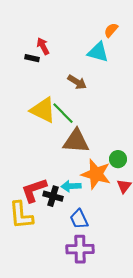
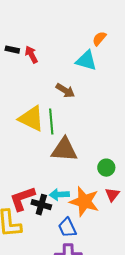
black rectangle: (32, 58) -> (12, 50), moved
green line: (63, 113) -> (51, 122), turned 40
orange star: (96, 174) -> (84, 202), moved

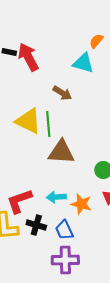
red arrow: (31, 55) -> (28, 57), size x1.6
orange star: (84, 202) -> (81, 204), size x0.7
black cross: (41, 205) -> (36, 225), moved

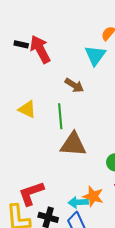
cyan triangle: (83, 63) -> (95, 55), turned 50
yellow triangle: (28, 121) -> (27, 109), moved, size x0.7
cyan arrow: (56, 197) -> (78, 202), moved

